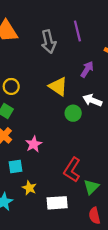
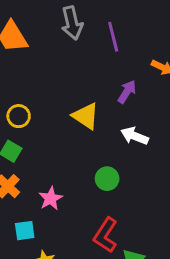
gray arrow: (49, 42) -> (72, 23), moved
green circle: (73, 113) -> (107, 179), moved

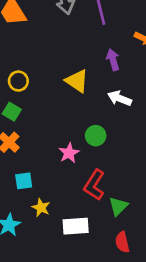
purple arrow: (127, 92) -> (113, 60), turned -48
pink star: (51, 198) -> (69, 153), moved

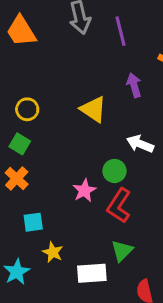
white arrow: (120, 98) -> (140, 144), moved
red L-shape: (94, 185) -> (119, 206), moved
green triangle: (118, 206) -> (122, 251), moved

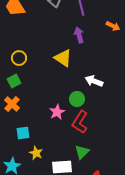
purple arrow: (134, 85) -> (79, 35), moved
green square: (20, 144) -> (14, 81), turned 32

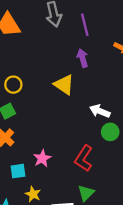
green circle: (77, 99) -> (110, 132), moved
pink star: (57, 112) -> (42, 158), moved

